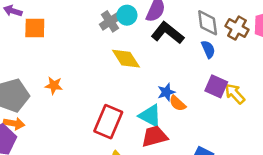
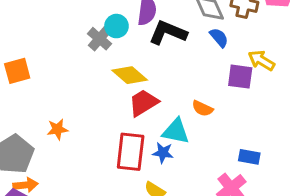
blue star: (166, 92) -> (163, 153), moved, turned -30
yellow arrow: (235, 94) -> (261, 60), moved
red trapezoid: (155, 136) -> (143, 103), moved

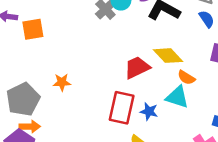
yellow diamond: (130, 75) -> (168, 56), moved
cyan triangle: (176, 131) -> (177, 97), moved

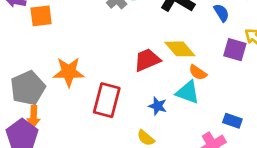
orange star: (62, 82) -> (69, 72), size x1.6
red rectangle: (122, 108) -> (107, 100), moved
orange arrow: (30, 127) -> (34, 116), turned 90

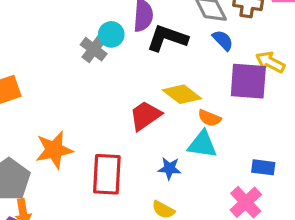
purple square: (235, 50) -> (248, 81), size x1.4

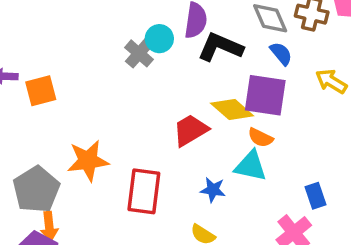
purple square: (248, 81) -> (265, 95), moved
blue rectangle: (263, 167) -> (316, 196), turned 60

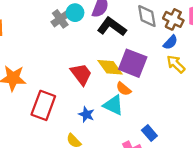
blue semicircle: (281, 54) -> (170, 42), moved, turned 70
red trapezoid: (190, 130) -> (81, 74), turned 70
blue rectangle: (316, 196) -> (149, 133), turned -35

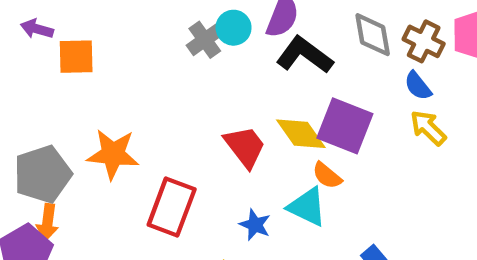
blue semicircle: (170, 42) -> (418, 86), turned 98

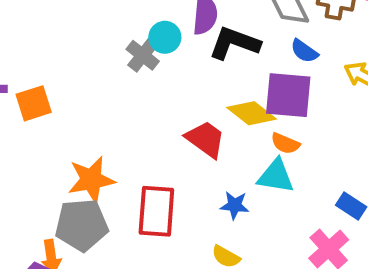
blue semicircle: (418, 86) -> (304, 51), moved
gray pentagon: (43, 174) -> (82, 225), moved, turned 30

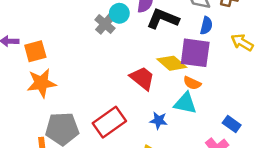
blue semicircle: (304, 51) -> (206, 26), turned -114
orange star: (91, 180) -> (41, 83), moved
red rectangle: (156, 211) -> (109, 122), turned 48

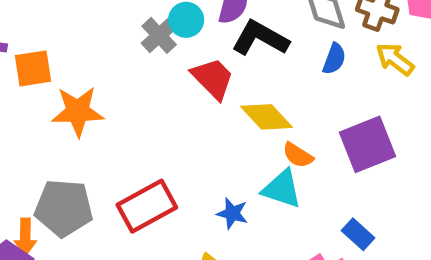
yellow arrow: (242, 42) -> (395, 59), moved
purple square: (195, 53) -> (368, 144), moved, turned -36
red trapezoid: (142, 78) -> (213, 78), moved
orange star: (41, 83) -> (78, 111), moved

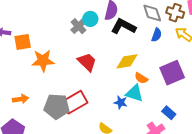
red trapezoid: (213, 78) -> (87, 62), moved
yellow diamond: (267, 117) -> (127, 61), turned -55
gray pentagon: (64, 208) -> (57, 106), moved
blue star: (232, 213) -> (121, 102), moved
orange arrow: (25, 237) -> (21, 99), moved, turned -98

